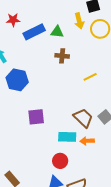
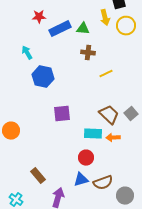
yellow line: (90, 77) -> (106, 74), moved

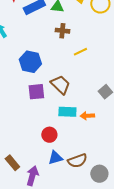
blue hexagon: (43, 77) -> (30, 62), moved
brown trapezoid: (109, 115) -> (60, 85), moved
red circle: (86, 158) -> (49, 135), moved
brown rectangle: (38, 176) -> (12, 163), moved

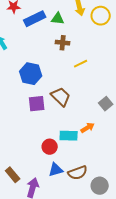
cyan rectangle: (67, 112) -> (69, 136), moved
orange arrow: (87, 116) -> (88, 128), turned 152

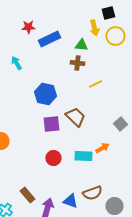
green triangle: (58, 19) -> (81, 45), moved
red circle: (50, 147) -> (53, 158), moved
blue triangle: (56, 170) -> (70, 201), moved, turned 35

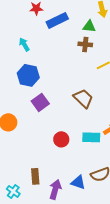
blue hexagon: (45, 94) -> (28, 75), moved
purple square: (51, 124) -> (40, 102), moved, turned -30
brown rectangle: (27, 195) -> (35, 176), turned 35

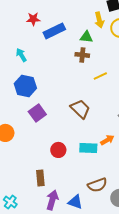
brown rectangle: (35, 176) -> (40, 178), moved
blue triangle: (78, 182) -> (75, 202), moved

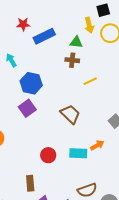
blue hexagon: (25, 86) -> (31, 83), moved
purple square: (37, 113) -> (27, 108), moved

